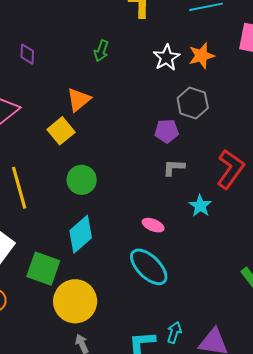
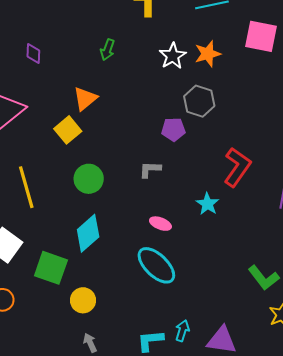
gray L-shape: (174, 167) -> (150, 169), moved
yellow circle: (75, 301) -> (83, 300), size x0.6

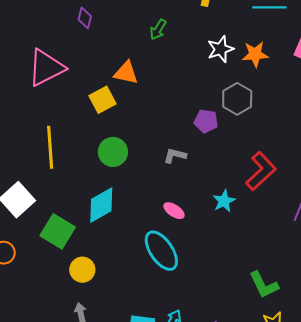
orange triangle: (85, 99) -> (126, 73), turned 40

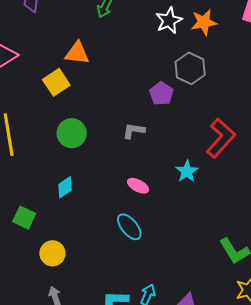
purple pentagon: (206, 121) -> (161, 94), turned 30
cyan diamond: (101, 205) -> (65, 187), size x0.6
green square: (58, 231) -> (24, 218), size x0.7
cyan ellipse: (161, 251) -> (129, 227), size x0.7

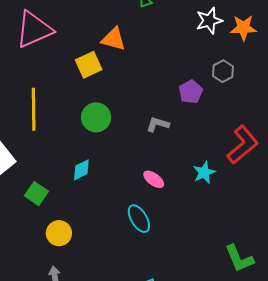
gray hexagon: (190, 68) -> (223, 71), size x0.7

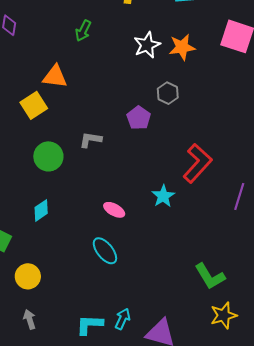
gray L-shape: (158, 124) -> (91, 140), moved

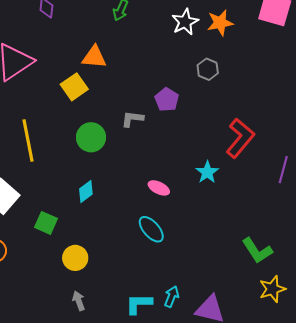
purple pentagon: (139, 118) -> (167, 100), moved

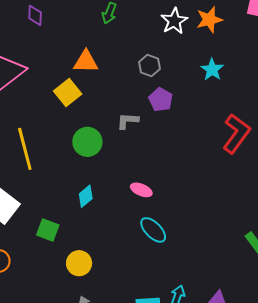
gray hexagon: (208, 69) -> (149, 66), moved
cyan star: (207, 172) -> (212, 70), moved
pink ellipse: (159, 188) -> (141, 190), moved

